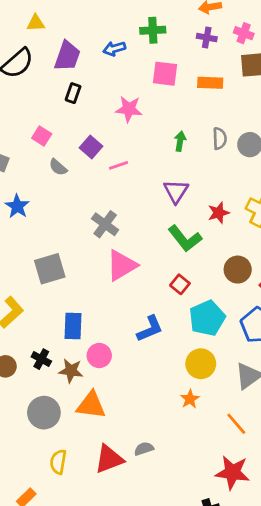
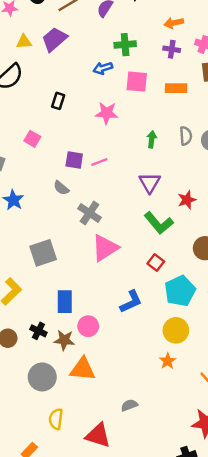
blue arrow: (114, 49) -> (103, 68), moved
purple trapezoid: (67, 56) -> (54, 39), moved, turned -148
purple square: (91, 147) -> (74, 160), moved, turned -30
gray semicircle: (58, 167) -> (61, 188), moved
red triangle: (109, 459) -> (98, 435), moved, turned 40

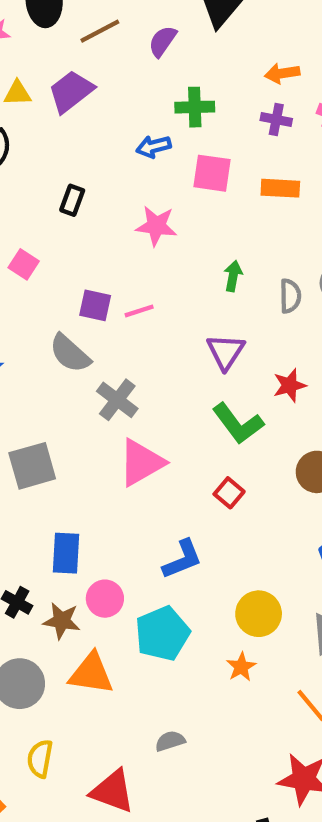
gray semicircle: (186, 136) -> (290, 296), moved
gray semicircle: (61, 188) -> (70, 353), size x1.5
cyan pentagon: (180, 291) -> (162, 633), moved

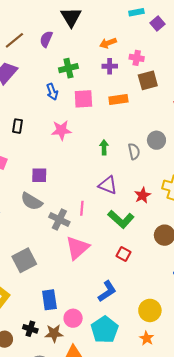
blue arrow: (154, 147) -> (52, 92), turned -84
pink line: (139, 311) -> (82, 208), moved, turned -56
purple triangle: (226, 352) -> (108, 185), turned -30

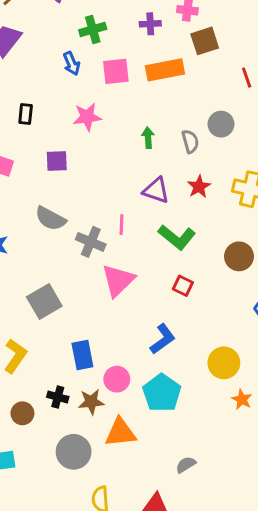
orange rectangle: (118, 100) -> (165, 70), size x1.4
purple square: (39, 175) -> (57, 161), moved
red star: (142, 195) -> (199, 187), moved
orange star: (147, 338) -> (242, 399), moved

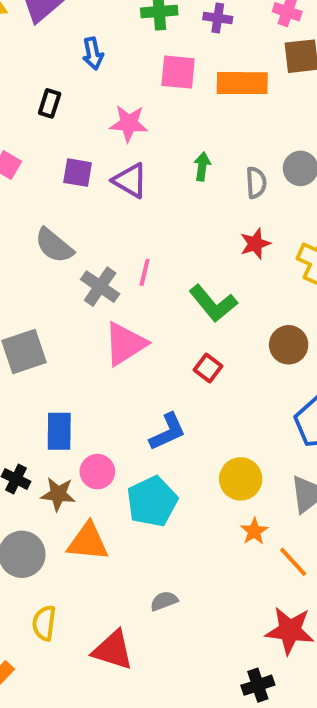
purple cross: (150, 24) -> (218, 18), moved
blue arrow: (72, 64) -> (93, 54), moved
purple triangle: (156, 190) -> (130, 181), moved

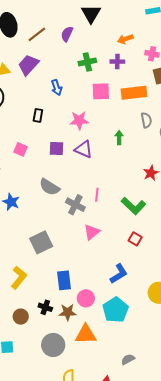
gray semicircle: (256, 183) -> (146, 120), moved
pink triangle: (125, 344) -> (92, 232), size x0.7

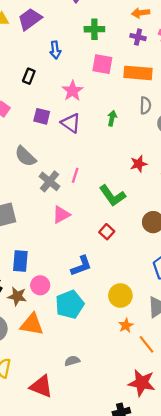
purple cross: (117, 62) -> (138, 37), moved
pink star: (79, 120) -> (73, 91), turned 30

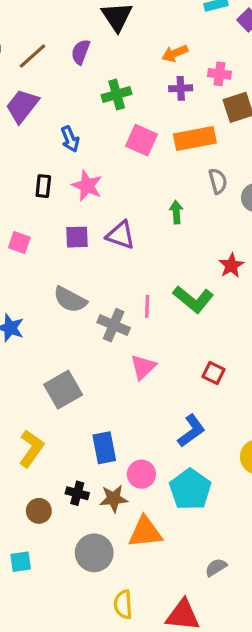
pink square: (102, 64) -> (142, 140), turned 30
pink star: (73, 91) -> (87, 186), moved
green L-shape: (112, 196) -> (193, 299), moved

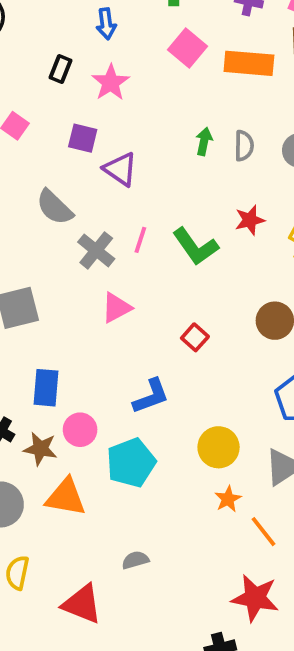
gray semicircle: (218, 181) -> (244, 146), moved
purple triangle: (121, 235) -> (120, 169), moved

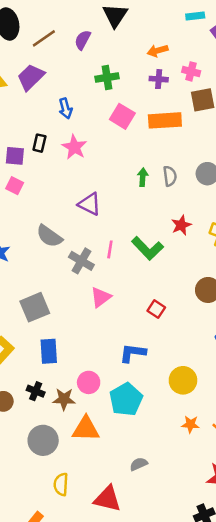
purple square: (83, 138) -> (15, 156), moved
blue rectangle: (46, 388) -> (49, 351), moved
blue L-shape: (151, 396) -> (133, 353), turned -144
orange star: (228, 499) -> (190, 424), moved, turned -30

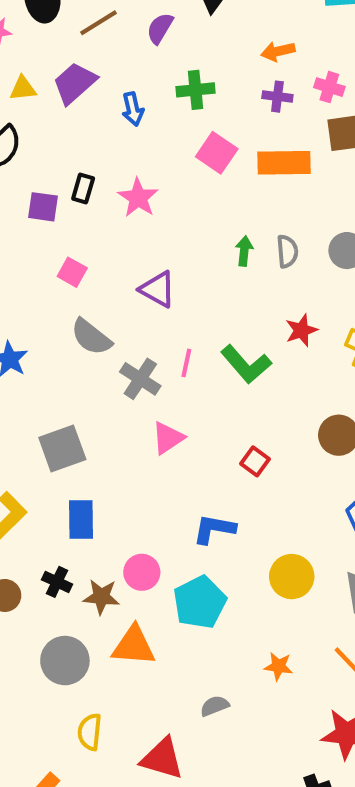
blue arrow: (65, 108) -> (133, 109), moved
pink square: (15, 186) -> (72, 272), moved
orange star: (190, 424) -> (278, 666), moved

